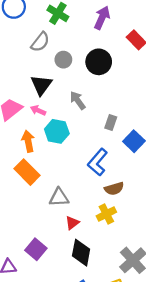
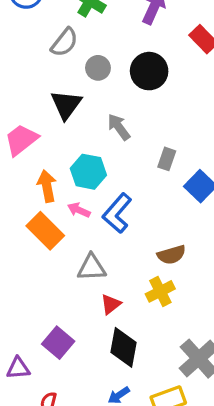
pink arrow: (38, 110) -> (79, 210), moved
blue L-shape: (98, 162) -> (117, 213), moved

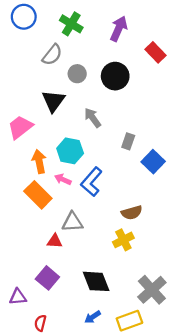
red triangle: (111, 304) -> (55, 241), moved, turned 42
black diamond: (124, 347) -> (96, 281), turned -32

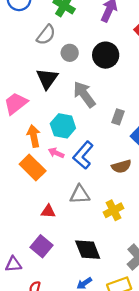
gray arrow: (93, 118) -> (84, 94), size x1.4
brown semicircle: (132, 213) -> (121, 166), moved
gray triangle: (72, 222) -> (80, 194), moved

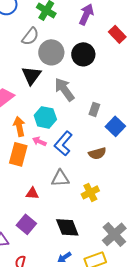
gray circle: (70, 53) -> (51, 52), size x1.6
orange rectangle: (33, 168) -> (18, 154), turned 60

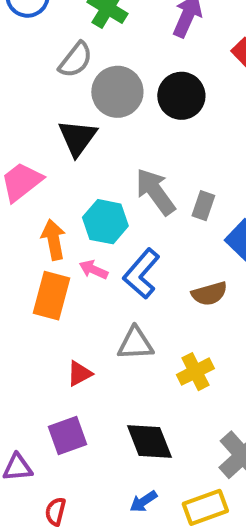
gray arrow: (64, 89) -> (155, 192), moved
red triangle: (32, 193) -> (79, 374), turned -32
purple square: (26, 224) -> (67, 436), turned 30

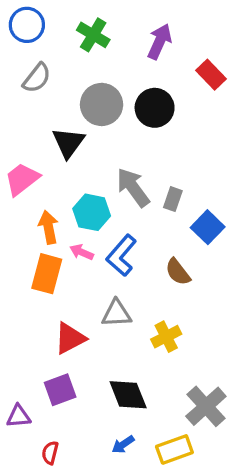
gray semicircle: (75, 60) -> (37, 78), moved
brown semicircle: (209, 294) -> (178, 272), turned 68
red triangle: (79, 374) -> (70, 338), size x1.5

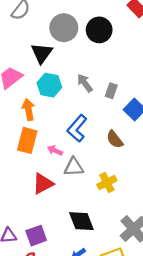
gray arrow: (133, 187) -> (85, 83), size x0.7
cyan hexagon: (92, 212) -> (49, 85), moved
pink arrow: (82, 252) -> (55, 150), moved
purple square: (60, 390) -> (36, 236), moved

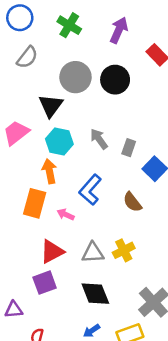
orange arrow: (28, 110) -> (49, 171), moved
gray triangle: (74, 167) -> (93, 253), moved
purple square: (36, 236) -> (45, 283), moved

